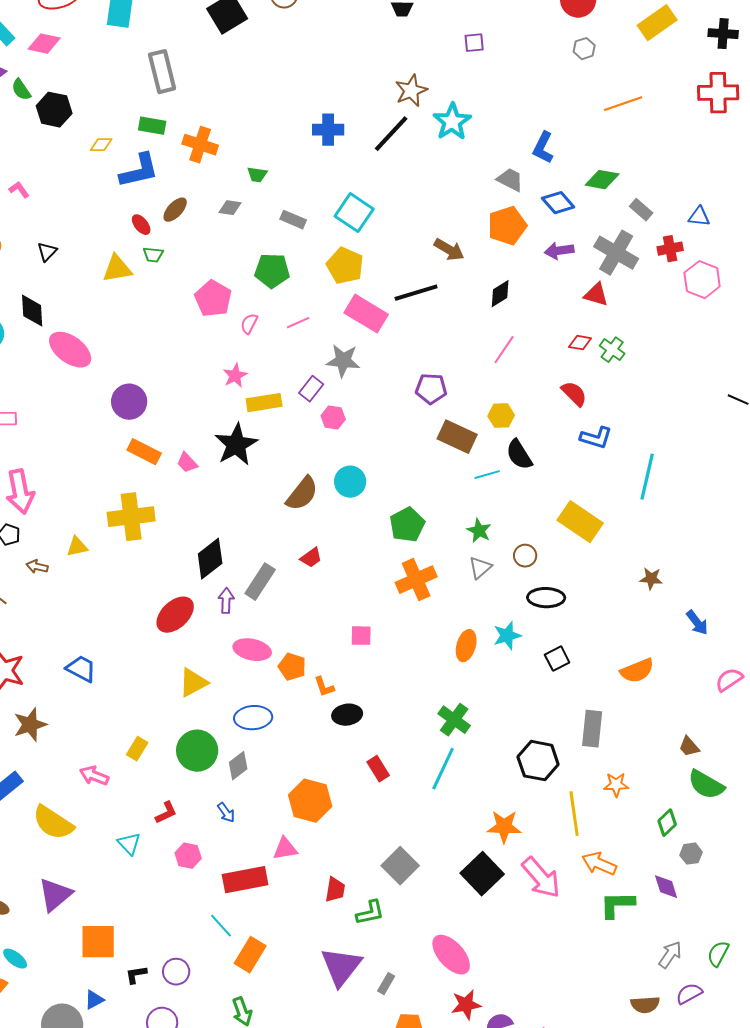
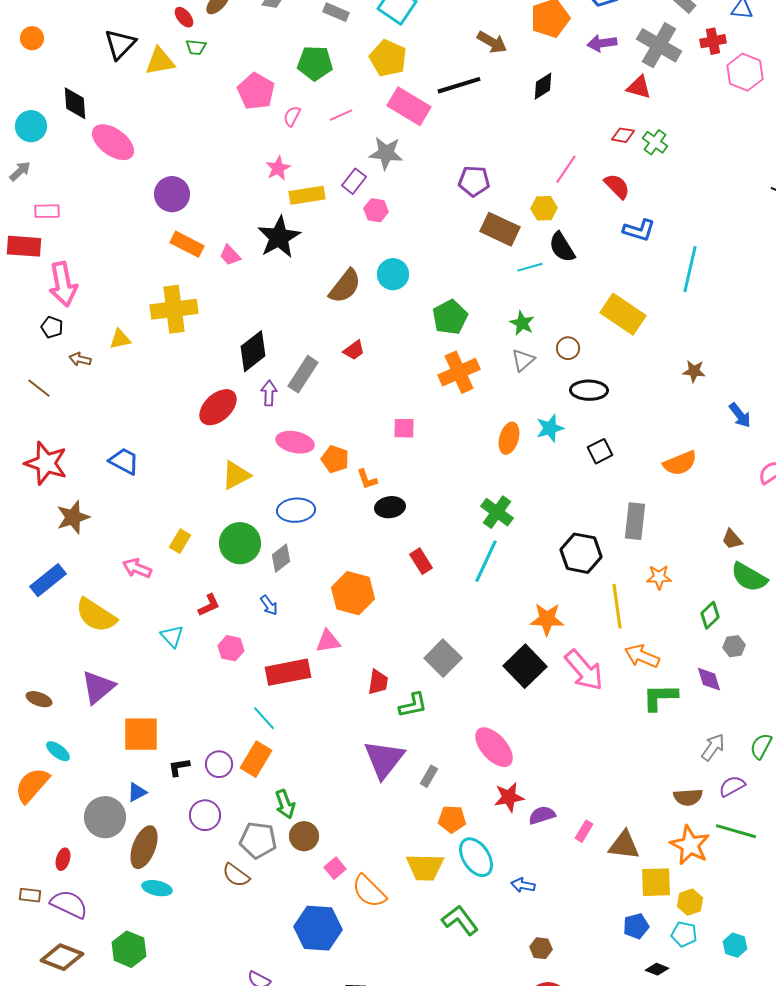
black triangle: (47, 252) -> (120, 44), moved, size x1.6
pink line: (504, 350) -> (566, 169), moved
orange rectangle: (250, 955) -> (256, 759), moved

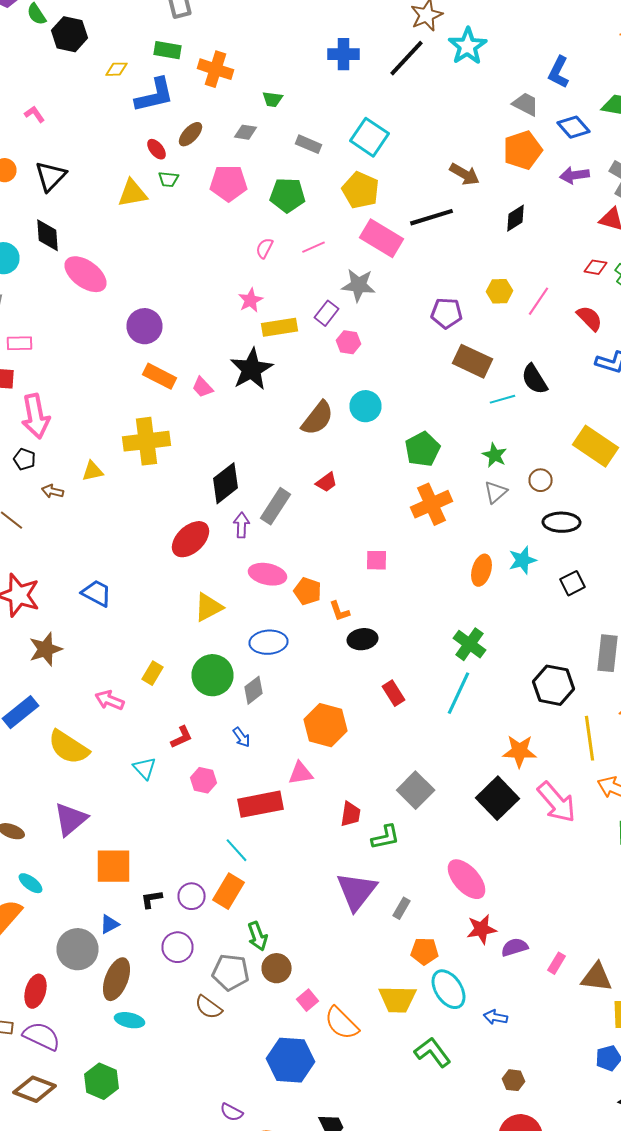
black triangle: (120, 44) -> (50, 176), moved
pink pentagon: (256, 91) -> (228, 183), moved, turned -30
yellow hexagon: (544, 208) -> (500, 291), moved
red ellipse: (63, 859) -> (36, 991), size x1.5

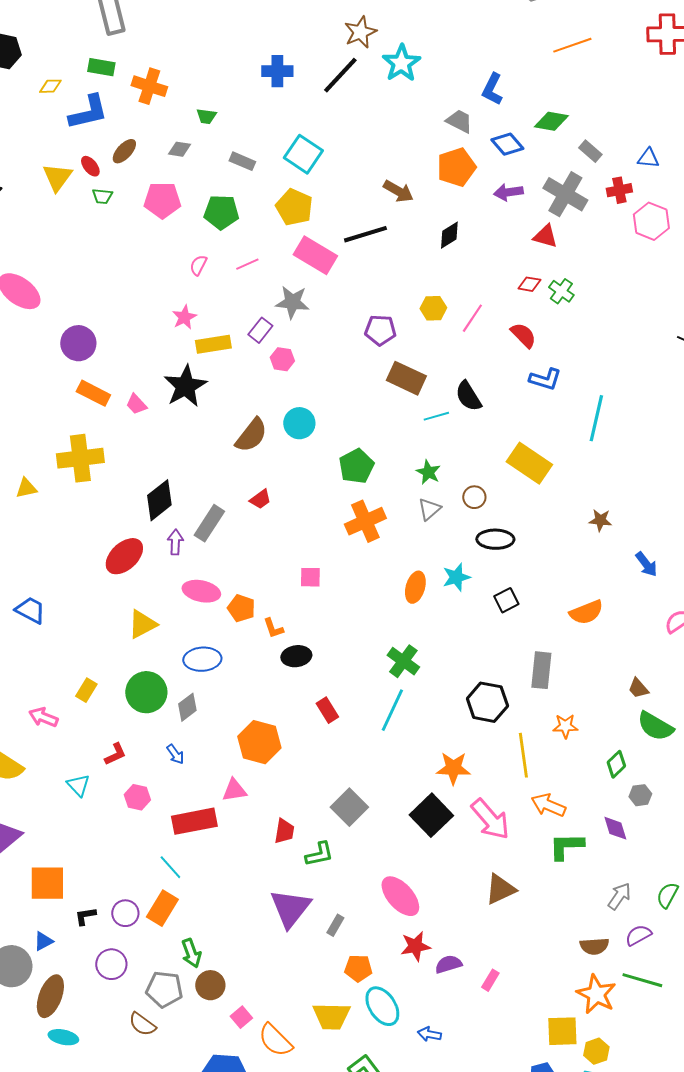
yellow triangle: (132, 193) -> (57, 177), moved, turned -44
brown triangle: (596, 977) -> (500, 889), moved, turned -32

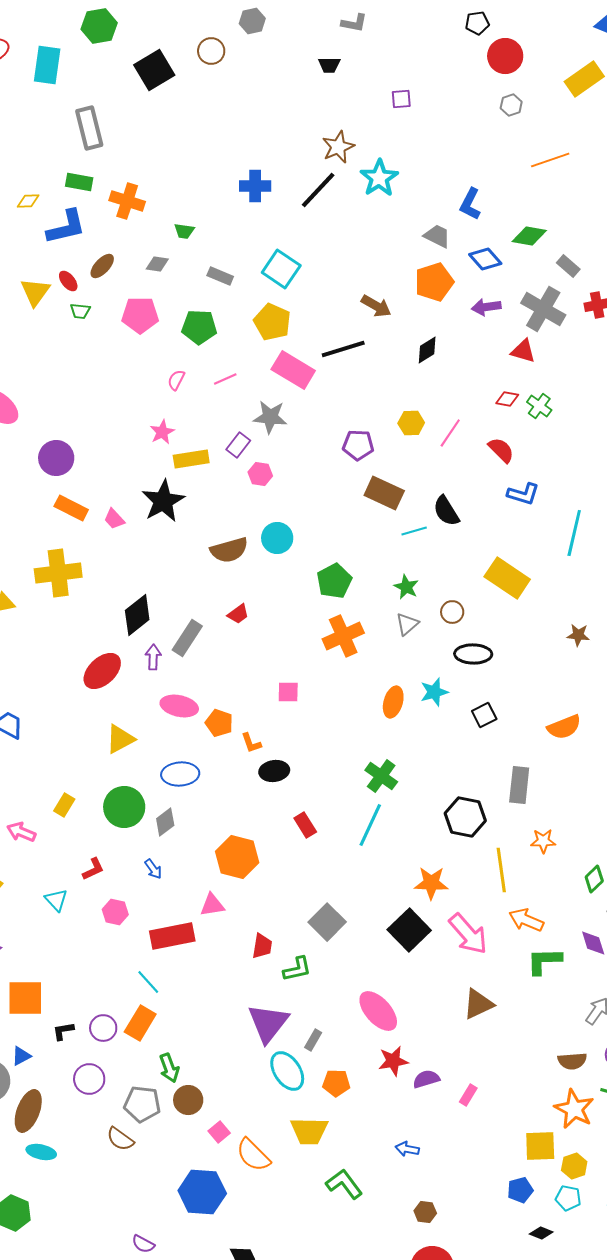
brown semicircle: (251, 435) -> (229, 550), turned 36
cyan ellipse: (382, 1006) -> (287, 1071), moved

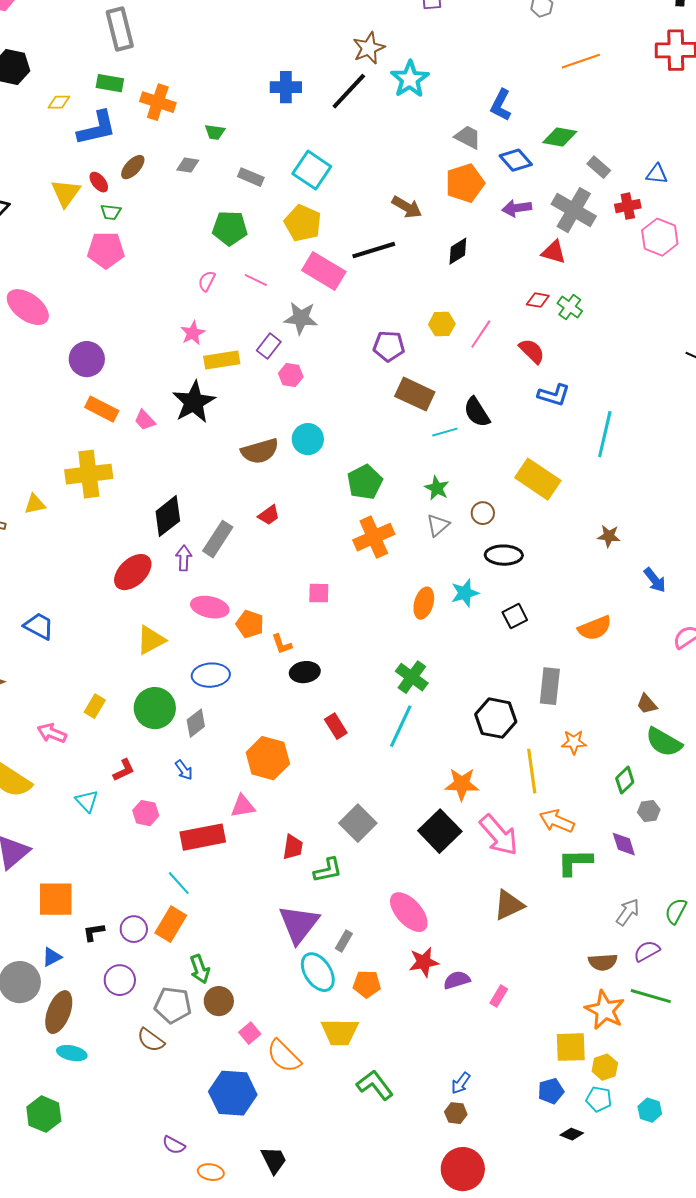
pink pentagon: (140, 315) -> (106, 250), moved
pink line: (225, 379) -> (256, 280), turned 50
blue arrow: (407, 1149) -> (461, 1083), moved, turned -65

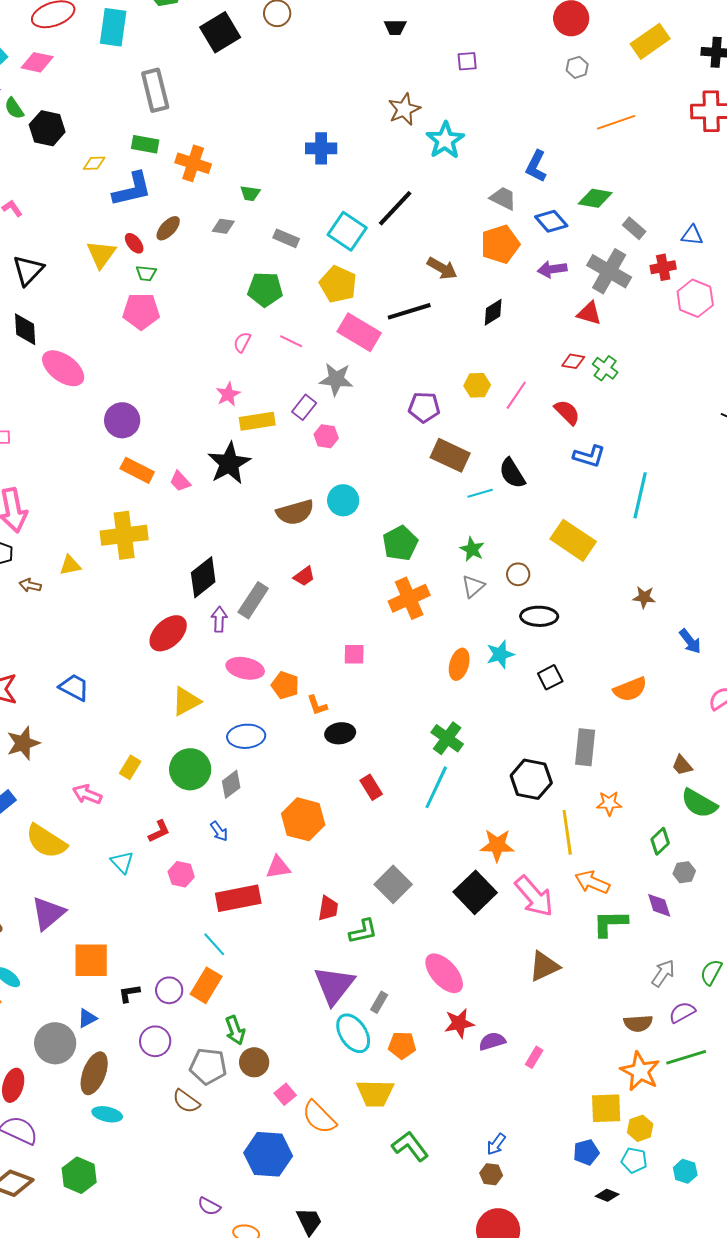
black line: (349, 91) -> (395, 208), moved
green line: (651, 996) -> (686, 1057), turned -33

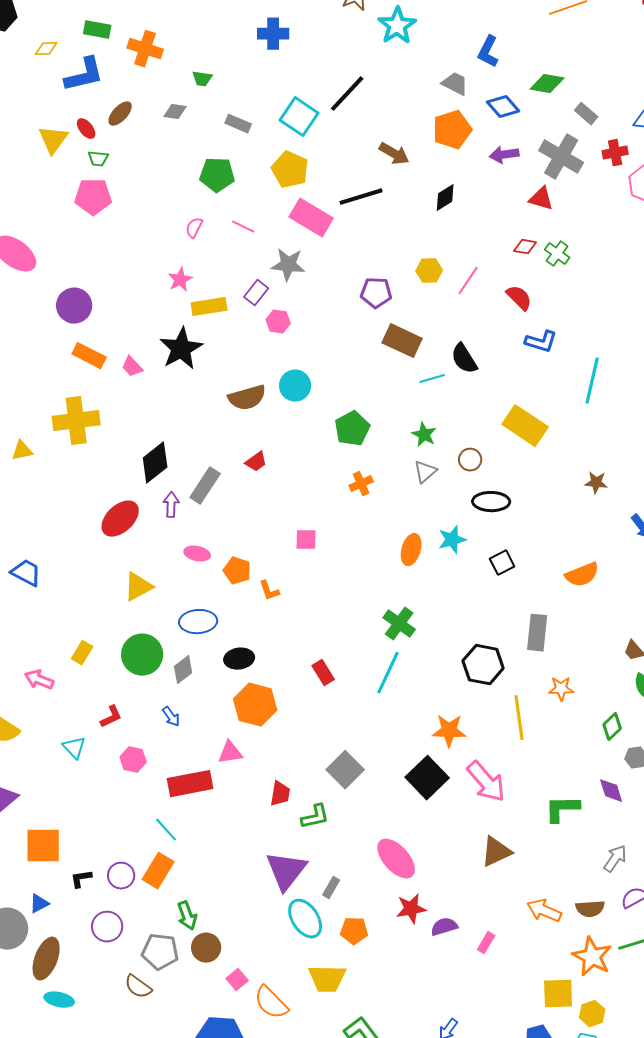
orange cross: (409, 598) -> (361, 484), size x0.6
pink ellipse: (245, 668) -> (197, 554), size x0.7
black ellipse: (340, 733) -> (239, 659), moved
orange arrow: (592, 882) -> (544, 911), moved

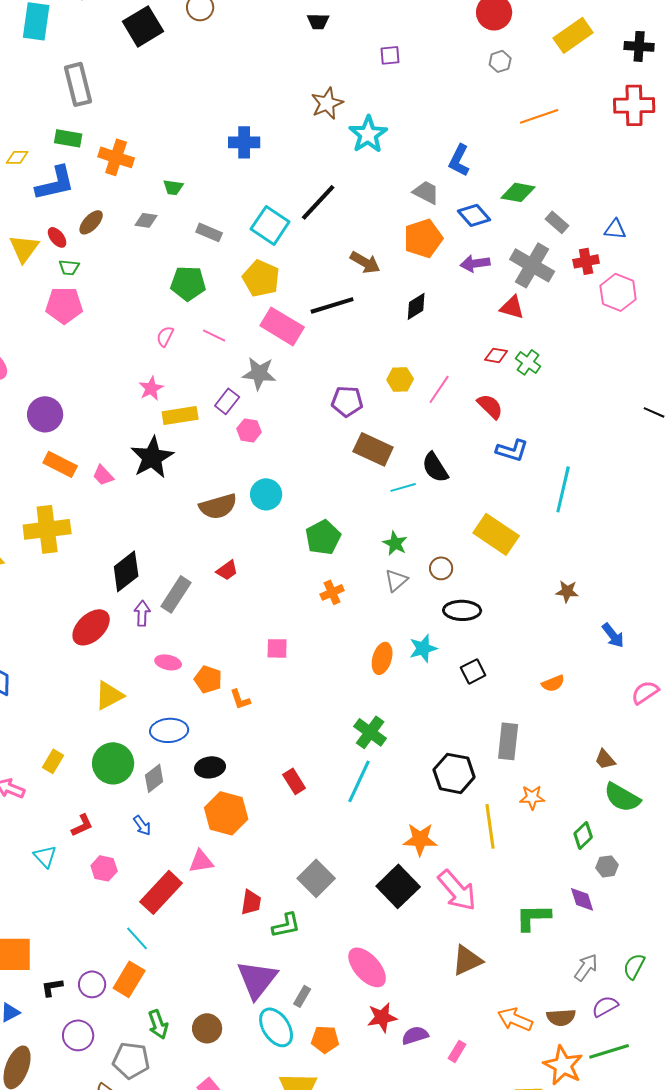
orange semicircle: (582, 575) -> (553, 683), size x0.7
red rectangle: (190, 784) -> (161, 892), turned -36
brown circle: (206, 948) -> (207, 1028), moved

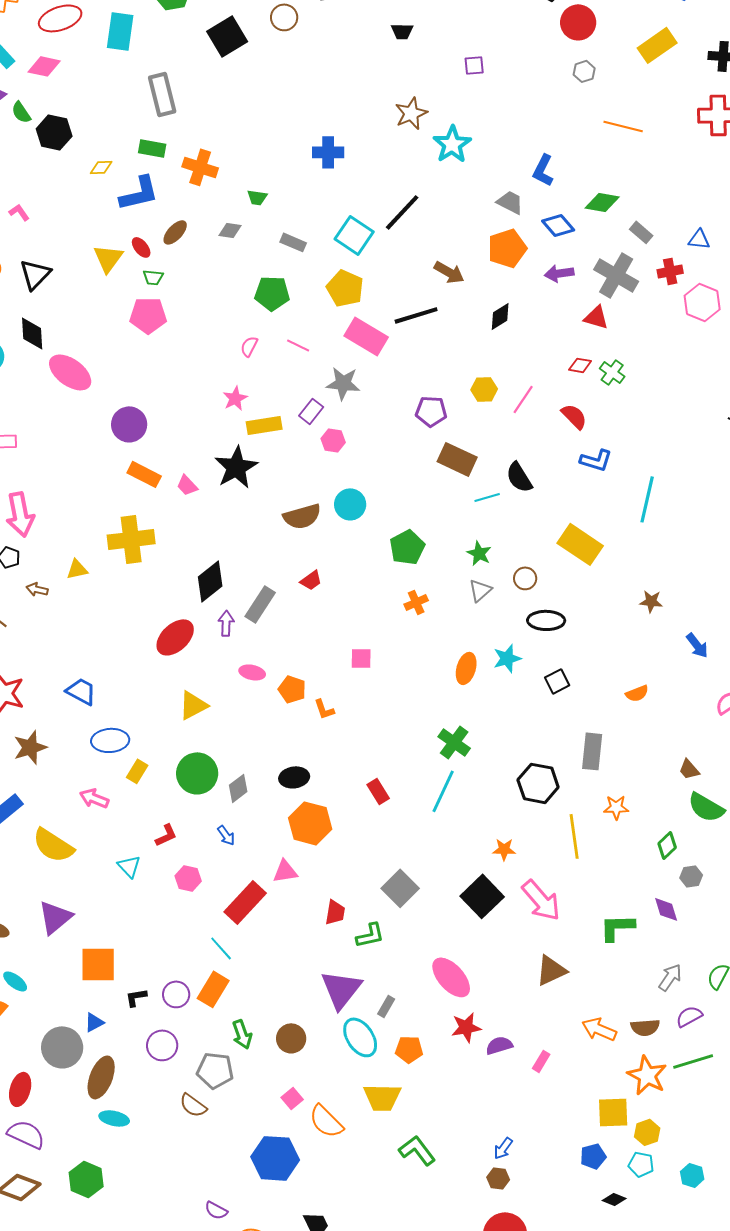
orange line: (539, 116) -> (623, 126), turned 33
blue ellipse: (169, 730) -> (110, 740), moved
orange star: (420, 839) -> (504, 849), size x0.7

